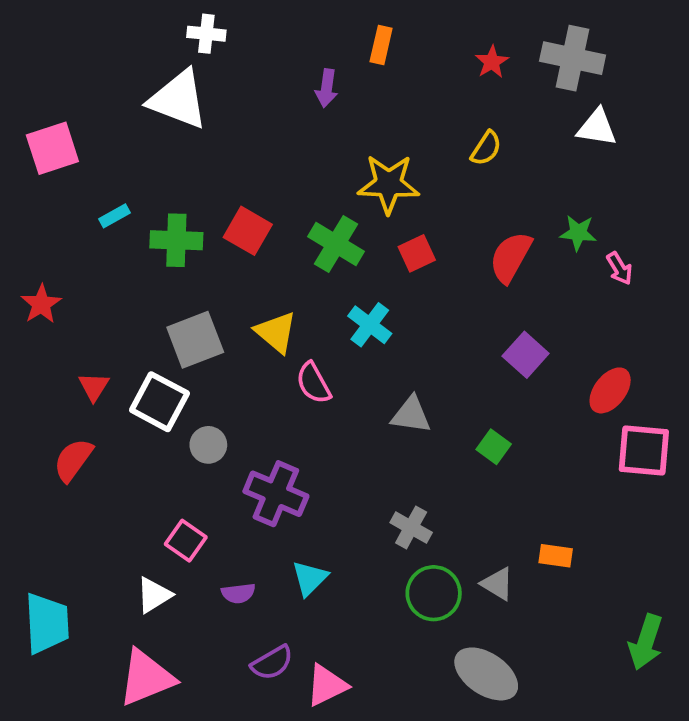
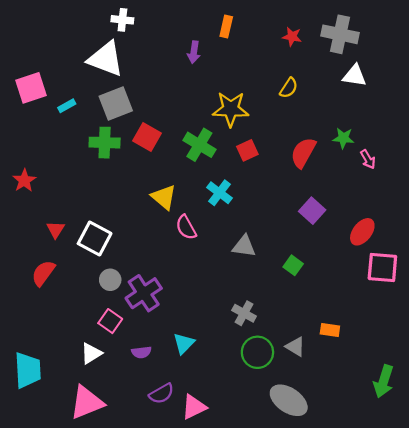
red star: (492, 62) -> (292, 37), turned -30
cyan rectangle: (114, 216) -> (67, 106), moved
gray square: (195, 340) -> (116, 103), moved
gray circle: (208, 445) -> (110, 280), moved
purple cross: (276, 494) -> (144, 293), moved, turned 33

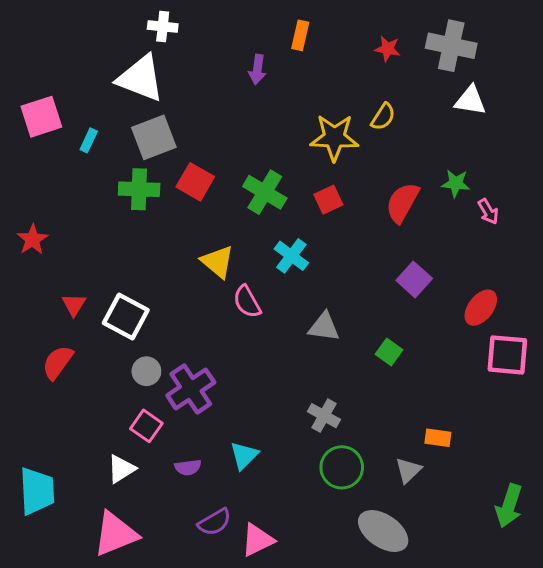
cyan rectangle: (67, 106) -> (89, 140), turned -36
yellow star: (231, 109) -> (334, 137), moved
gray triangle: (295, 347) -> (408, 470), moved, turned 45

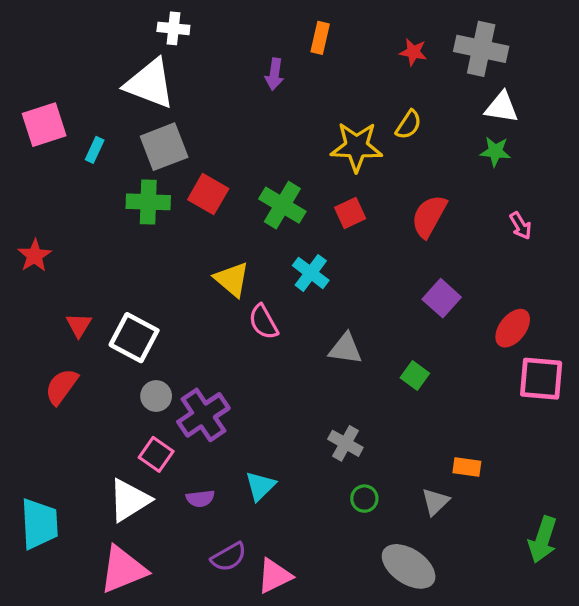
green star: (456, 183) -> (495, 151), moved
green circle: (342, 467) -> (364, 499), size x0.6
white triangle: (121, 469) -> (129, 500), size x1.4

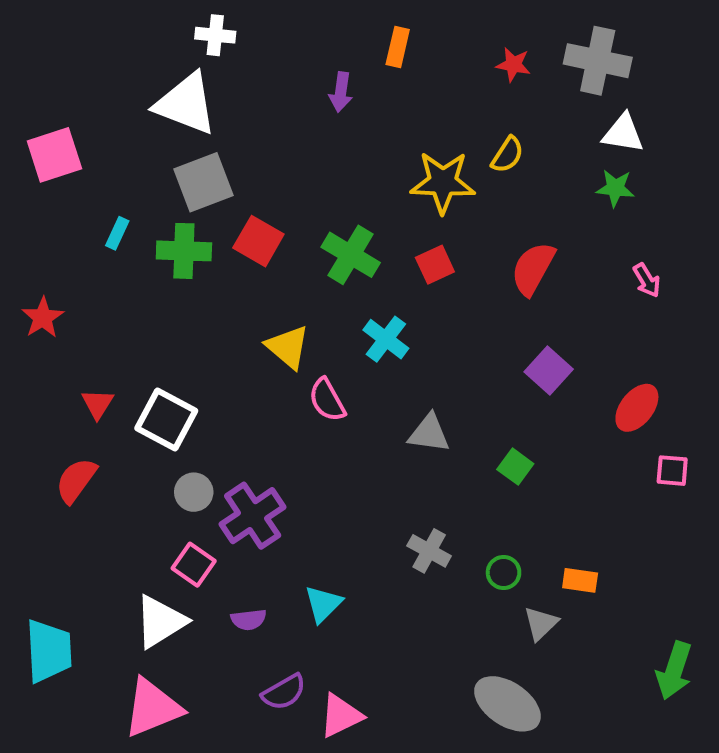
cyan rectangle: (95, 150) -> (117, 233), moved
pink square: (541, 379) -> (672, 471), size x0.6
green circle: (364, 499) -> (504, 573), moved

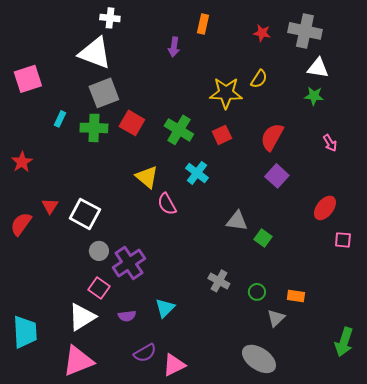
purple square: (549, 371) -> (277, 176), moved
gray triangle: (429, 433) -> (237, 221), moved
red semicircle: (76, 480) -> (21, 224), moved

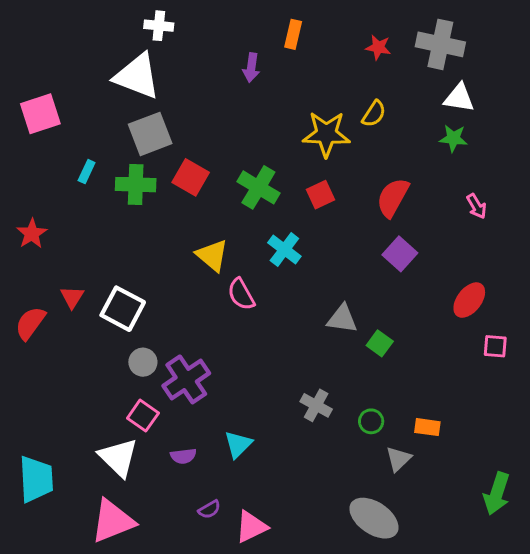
white triangle: (82, 317) -> (118, 457), turned -44
purple semicircle: (145, 353) -> (209, 509), size x0.7

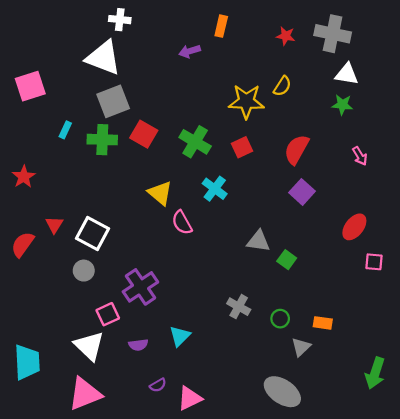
purple arrow: (251, 68) -> (190, 51), turned 65
gray circle: (143, 362) -> (84, 271), moved
pink square: (143, 416) -> (108, 314), turned 30

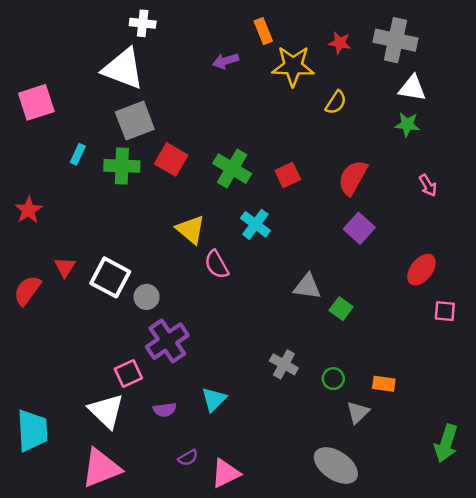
orange rectangle: (221, 26) -> (263, 31), turned -35
yellow star: (246, 101) -> (293, 66), moved
gray circle: (84, 271) -> (147, 297), moved

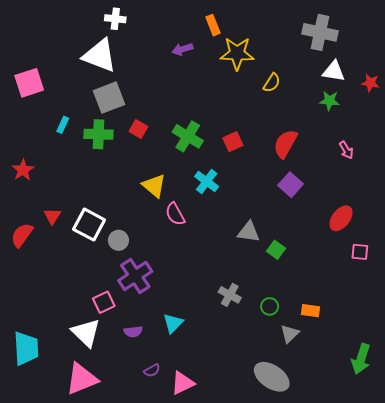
red star: (340, 43) -> (370, 83), moved
red square: (171, 159) -> (138, 129), size x0.7

